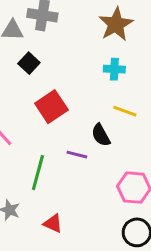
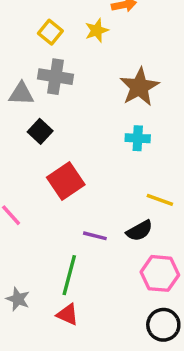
yellow line: (125, 111) -> (160, 200), moved
black semicircle: (101, 135) -> (139, 231), moved, turned -90
green line: (38, 173) -> (69, 275), moved

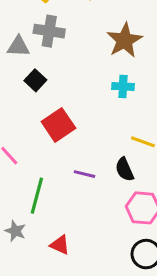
black semicircle: (139, 231) -> (124, 169), turned 95
green line: (69, 275) -> (37, 196), moved

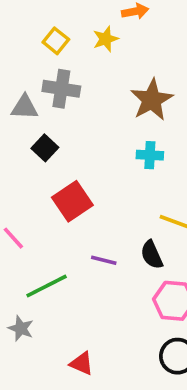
green line: (37, 196) -> (47, 286), turned 48
red triangle: (60, 245) -> (82, 363), moved

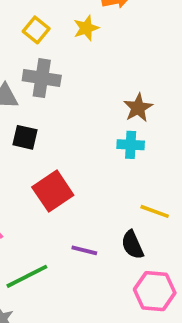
brown star: (152, 100) -> (138, 108), moved, size x0.7
black square: (45, 148) -> (25, 137), turned -30

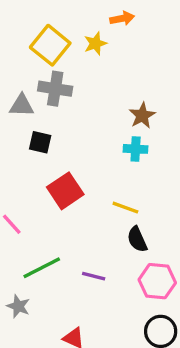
yellow square: (36, 30) -> (50, 45), size x1.6
yellow line: (155, 211) -> (125, 208), moved
purple line: (84, 250) -> (94, 276), moved

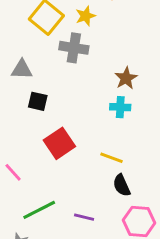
gray cross: (55, 89) -> (74, 48), moved

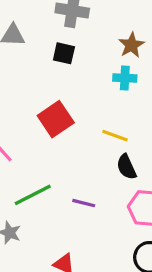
black square: (38, 101) -> (64, 53), moved

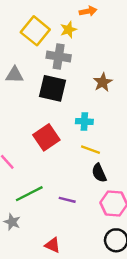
black square: (64, 53) -> (52, 88), size x1.6
cyan cross: (125, 78) -> (84, 121), moved

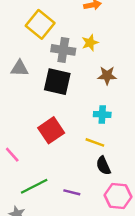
yellow star: (68, 30) -> (90, 43), moved
brown star: (103, 82) -> (107, 76), turned 30
cyan cross: (84, 121) -> (102, 114), moved

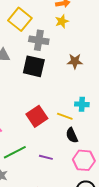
yellow star: (90, 43) -> (62, 21), moved
cyan cross: (102, 114) -> (82, 104), moved
red square: (51, 130) -> (37, 116), moved

